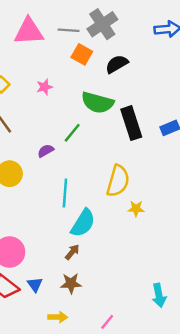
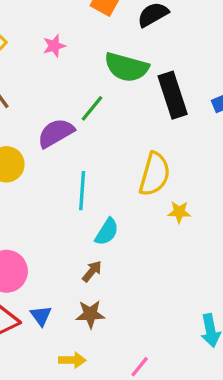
purple semicircle: (46, 151) -> (56, 133), size x1.6
cyan semicircle: (83, 223) -> (107, 232), size x0.7

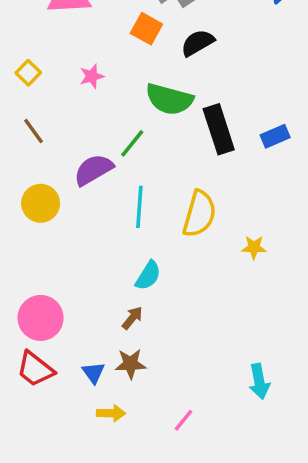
cyan line: (82, 191) -> (139, 207), moved
yellow star: (179, 212) -> (254, 247), moved
blue triangle: (41, 316) -> (93, 373), moved

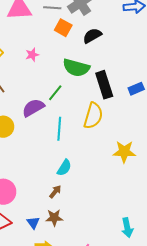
yellow semicircle: (199, 214) -> (93, 116), moved
yellow star: (254, 247) -> (124, 152), size x1.6

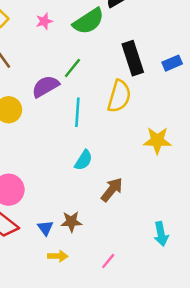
green semicircle: (76, 68) -> (88, 21), moved, turned -48
brown arrow: (55, 192) -> (112, 190), moved, size x1.5

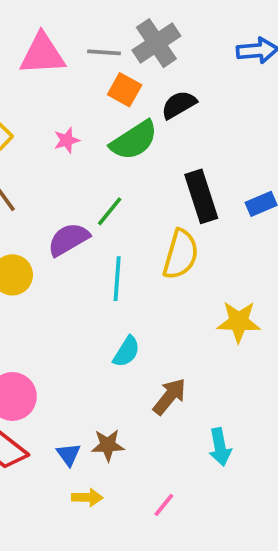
cyan arrow: (161, 234) -> (220, 447), moved

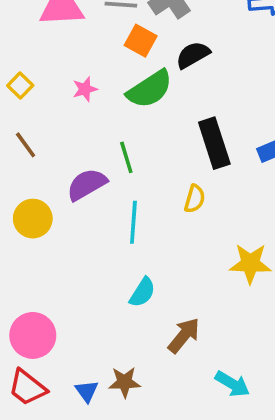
green line: (110, 211) -> (126, 157), turned -56
yellow semicircle: (181, 254) -> (195, 199), size x0.6
cyan arrow: (220, 447) -> (232, 384), turned -48

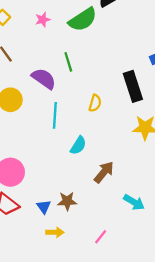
black rectangle: (214, 143) -> (133, 86), moved
purple semicircle: (87, 184) -> (44, 79), turned 65
yellow semicircle: (195, 199) -> (95, 103), moved
cyan line: (133, 222) -> (55, 115), moved

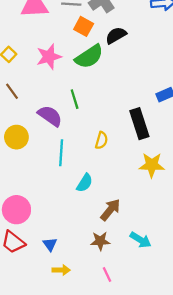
pink star: (43, 20) -> (49, 57), size x1.6
brown star: (67, 201) -> (100, 241), moved
pink line: (101, 237) -> (107, 275), turned -64

